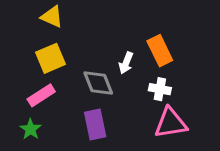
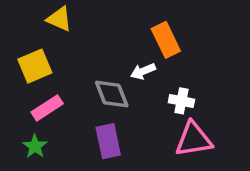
orange rectangle: (160, 51) -> (166, 40), moved
yellow square: (50, 58) -> (35, 66), moved
white arrow: (126, 63) -> (143, 71), turned 45

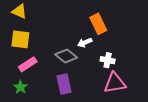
yellow triangle: (59, 19) -> (19, 11), moved
yellow square: (35, 66) -> (20, 39), turned 30
gray diamond: (112, 94) -> (66, 56), turned -30

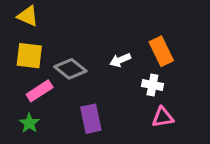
orange rectangle: (98, 24) -> (161, 51), moved
gray diamond: (66, 56) -> (70, 69), moved
pink triangle: (115, 83) -> (163, 117), size x0.7

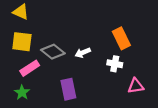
white arrow: (120, 60) -> (83, 53), moved
pink triangle: (163, 117) -> (136, 86), moved

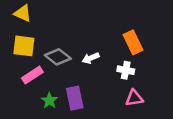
pink triangle: (136, 86) -> (134, 98), moved
green star: (22, 92) -> (49, 101), moved

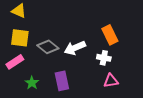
white arrow: (91, 58) -> (75, 48), size x1.5
pink rectangle: (32, 75) -> (15, 62), moved
green star: (49, 101) -> (32, 83), moved

